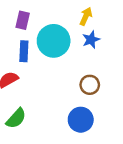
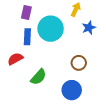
blue star: (91, 40) -> (89, 28), moved
green semicircle: (16, 118) -> (38, 77), moved

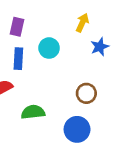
cyan circle: (51, 29) -> (49, 48), size x0.6
green semicircle: (38, 77) -> (33, 112), turned -138

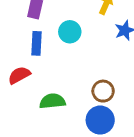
brown circle: (86, 93) -> (103, 91), moved

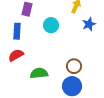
blue rectangle: (37, 43) -> (17, 31), moved

